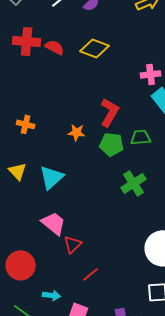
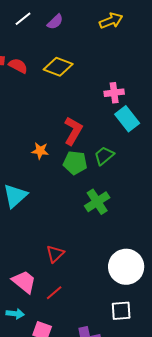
green trapezoid: (141, 137) -> (104, 156), turned -35
pink trapezoid: (54, 223) -> (24, 282), moved
red triangle: (73, 244) -> (55, 254), moved

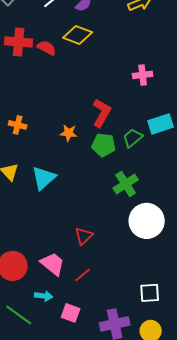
yellow diamond: (58, 67) -> (78, 35), moved
cyan rectangle: (127, 119) -> (161, 124), moved, turned -70
white circle: (126, 267) -> (147, 221), moved

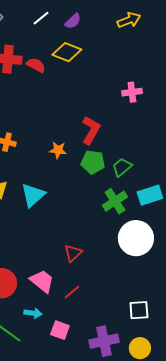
cyan rectangle: (161, 124) -> (150, 195), moved
green trapezoid: (133, 138) -> (122, 167), moved

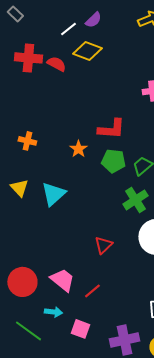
white line: (41, 18) -> (68, 29), moved
red L-shape: (91, 130) -> (111, 129), turned 64
orange star: (58, 150) -> (78, 149), turned 30
red triangle: (73, 253) -> (103, 245), moved

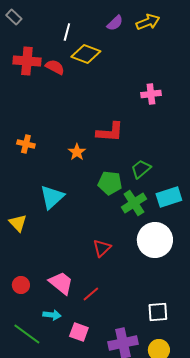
purple semicircle: (93, 20) -> (115, 23), moved
white line: (68, 29) -> (67, 32), turned -36
green pentagon: (113, 161) -> (110, 183), moved
yellow triangle: (19, 188) -> (18, 223), moved
red circle: (22, 282) -> (21, 285), size x0.6

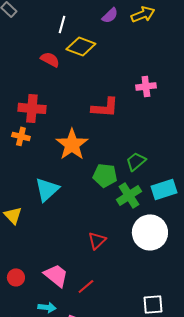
red cross: (27, 61) -> (32, 108), moved
red L-shape: (110, 132) -> (105, 107), moved
orange star: (77, 152) -> (72, 144), size x1.8

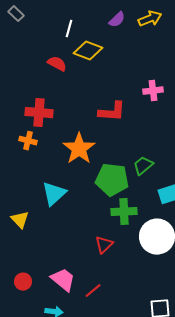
green pentagon: (105, 175) -> (112, 180), size x1.4
green cross: (129, 195) -> (124, 212), moved, turned 30

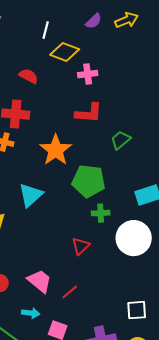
red semicircle: (57, 64) -> (29, 76), moved
pink cross: (153, 91) -> (88, 74), moved
green trapezoid: (143, 166) -> (121, 140), moved
green cross: (124, 212) -> (101, 213), size x0.7

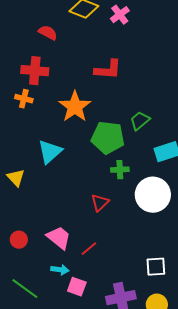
pink cross: (88, 74) -> (120, 15), moved, turned -30
green trapezoid: (121, 140) -> (140, 121), moved
cyan arrow: (31, 313) -> (60, 270), moved

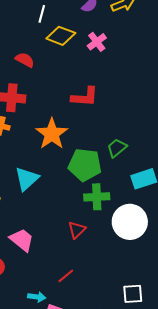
green cross: (120, 170) -> (97, 197), size x1.4
pink trapezoid: (59, 238) -> (22, 240), moved

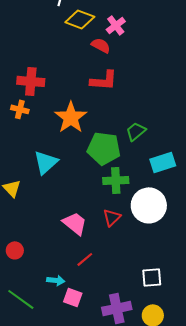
red semicircle: (25, 60) -> (101, 45), moved
red triangle: (77, 230) -> (112, 217), moved
pink trapezoid: (22, 240) -> (75, 223), moved

